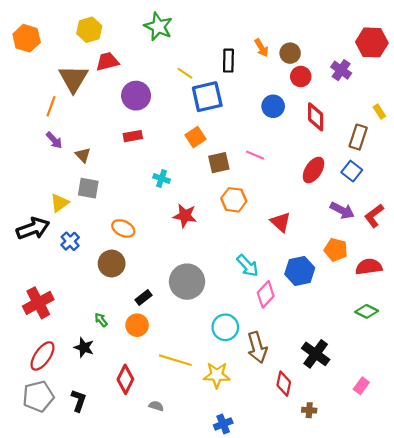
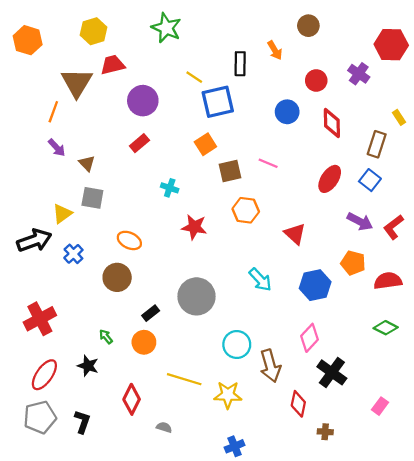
brown circle: (290, 53) -> (308, 26), moved
red rectangle: (133, 136) -> (139, 143), turned -30
pink diamond: (266, 294) -> (310, 338), moved

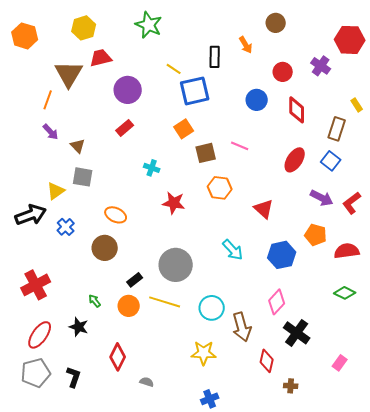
yellow line: (184, 379) -> (165, 302), moved

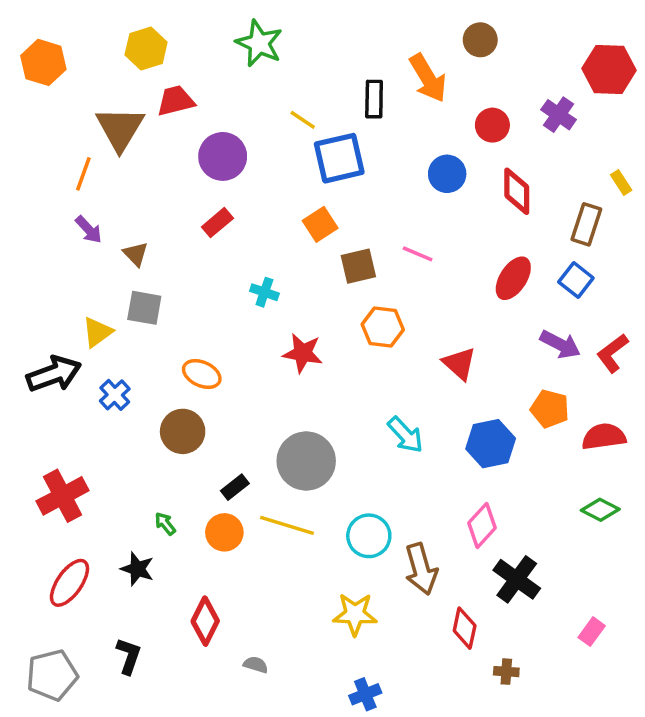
orange arrow: (246, 45) -> (428, 78), size x1.6
gray pentagon: (36, 373) -> (52, 675), moved

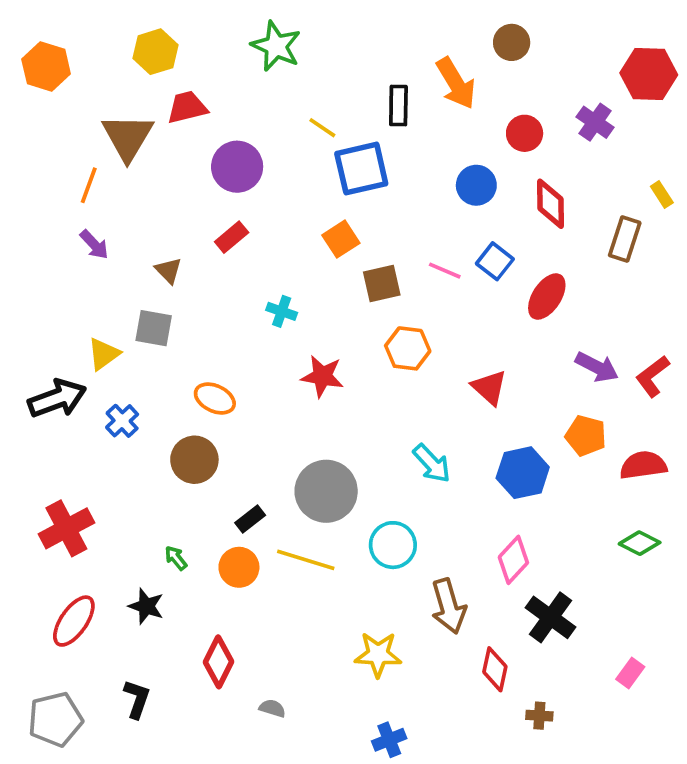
brown triangle: (136, 254) -> (168, 271), moved
blue square: (576, 280) -> (495, 261), moved
cyan circle: (369, 536) -> (393, 545), moved

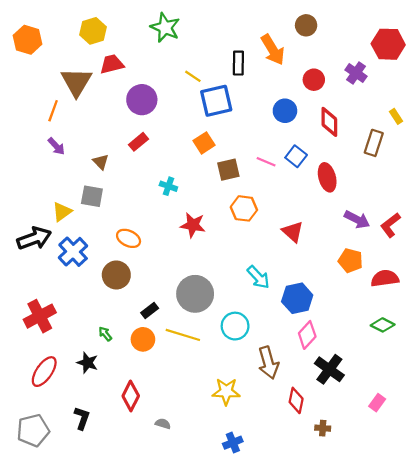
red ellipse: (547, 297) -> (327, 177), turned -48
blue cross: (122, 421) -> (73, 252), size x1.5
blue hexagon: (523, 473) -> (297, 298), moved

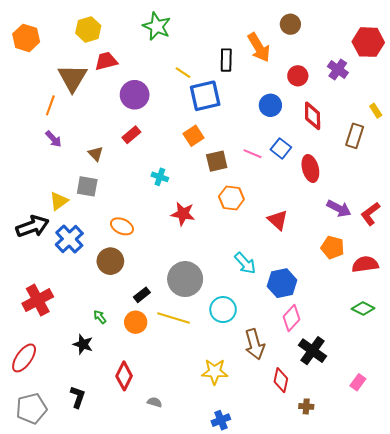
red ellipse: (44, 372) -> (24, 358), moved

